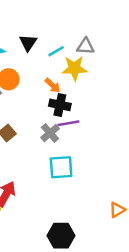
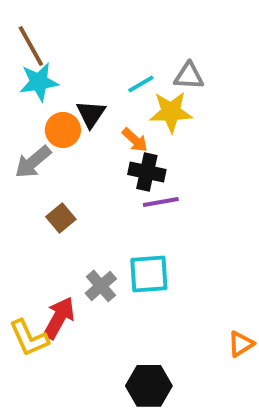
black triangle: (28, 43) -> (91, 114), moved
gray cross: (50, 133) -> (101, 286), moved

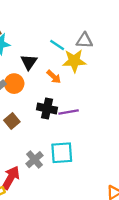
cyan line: (141, 84) -> (57, 45), turned 63
orange circle: (63, 130) -> (14, 84), moved
black cross: (147, 172) -> (47, 109), moved

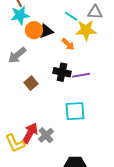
black triangle: (29, 62) -> (46, 31), turned 35
orange circle: (14, 84) -> (34, 30), moved
gray cross: (35, 160) -> (46, 135), moved

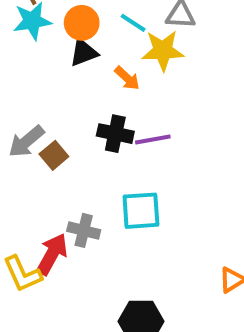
orange circle: (34, 30) -> (82, 23), moved
gray arrow: (17, 55) -> (26, 141), moved
gray cross: (46, 135) -> (84, 230), moved, turned -35

